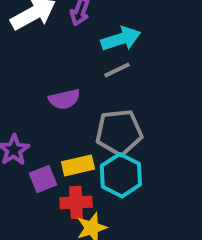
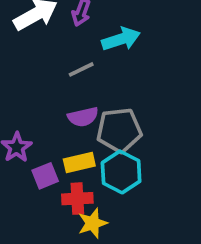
gray line: (117, 70) -> (81, 69), moved
purple semicircle: (64, 99) -> (83, 117), moved

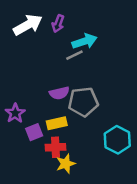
gray line: (81, 69) -> (74, 55), moved
cyan hexagon: (121, 172) -> (117, 140), moved

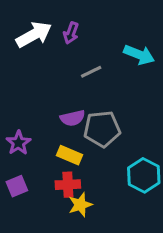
cyan arrow: (85, 41) -> (139, 55), moved, turned 40
yellow rectangle: (57, 123) -> (69, 155), turned 36
purple square: (34, 132) -> (17, 186), moved

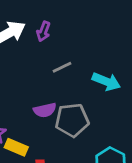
cyan arrow: (139, 55) -> (106, 81), moved
yellow rectangle: (69, 155) -> (16, 147), moved

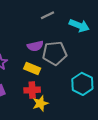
yellow rectangle: (16, 147) -> (32, 69), moved

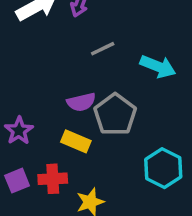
gray pentagon: (55, 53) -> (115, 115), turned -30
red cross: (32, 90) -> (53, 179), moved

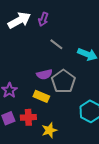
gray line: (103, 49) -> (56, 44), turned 64

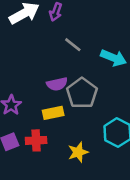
yellow rectangle: (41, 96) -> (53, 113), turned -35
yellow star: (49, 130) -> (78, 152), moved

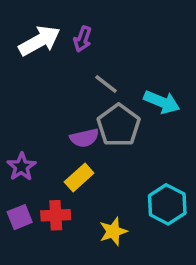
gray pentagon: (82, 93) -> (119, 125), moved
yellow rectangle: (53, 113) -> (79, 177), turned -30

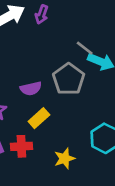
gray line: (106, 84) -> (85, 48), moved
purple semicircle: (84, 138) -> (31, 89), moved

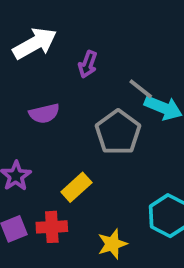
purple arrow: (42, 14) -> (88, 64), moved
purple semicircle: (31, 89) -> (44, 113), moved

